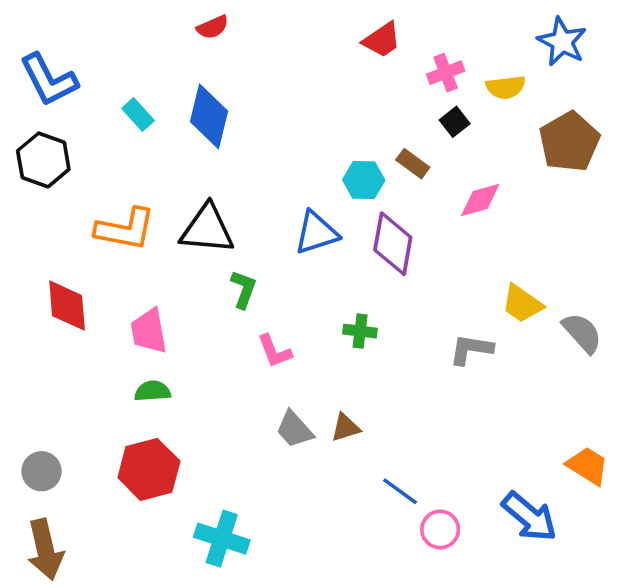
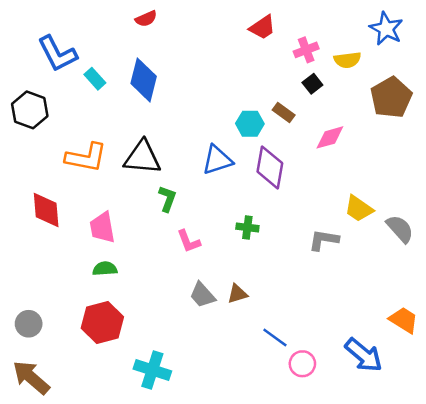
blue L-shape: (49, 80) -> (57, 54), moved
brown arrow: (45, 550) -> (31, 378), turned 144

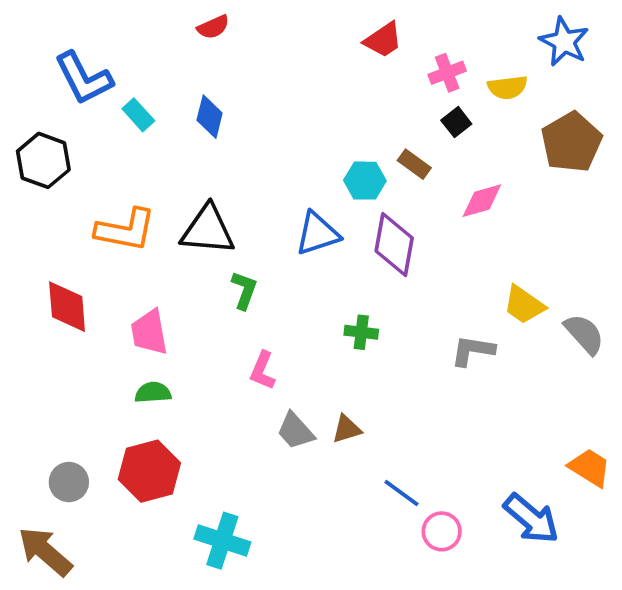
blue diamond: (144, 80) -> (210, 117), size x0.7
pink L-shape: (189, 241) -> (263, 371), moved, turned 44
gray circle: (29, 324) -> (69, 482), moved

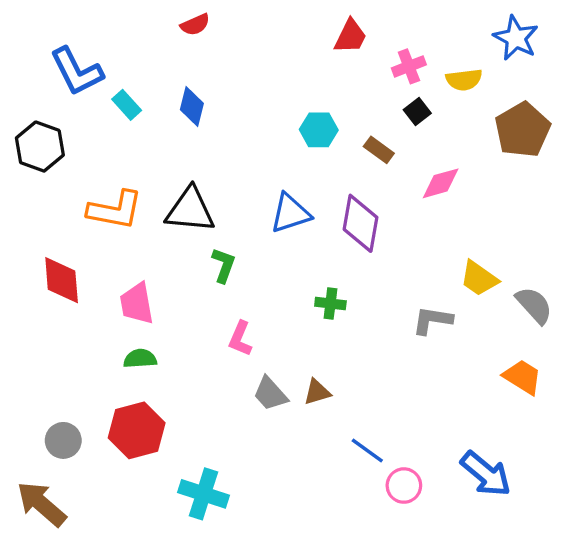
red trapezoid: (383, 40) -> (350, 36), turned -30
cyan hexagon: (365, 181) -> (319, 130), moved
orange trapezoid: (590, 467) -> (522, 377), moved

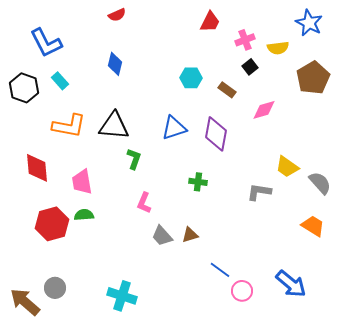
cyan rectangle: (127, 105) -> (60, 81), moved
red hexagon: (137, 430) -> (52, 224), moved
gray circle: (63, 440) -> (55, 288), moved

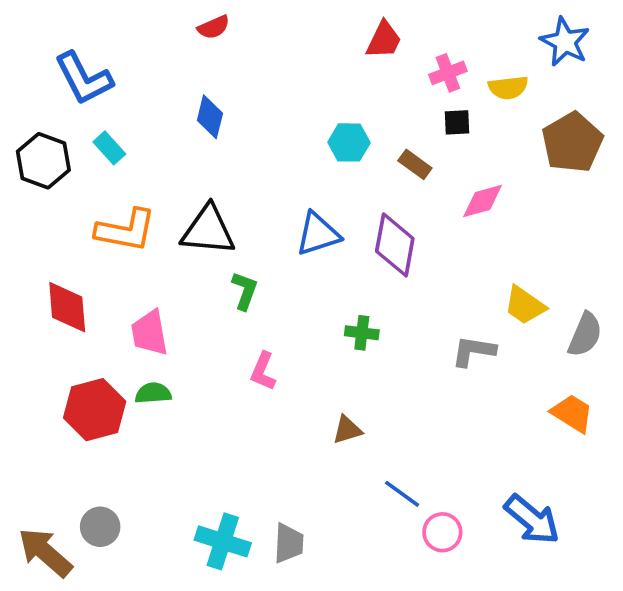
black square: (250, 67) -> (457, 122), turned 35
gray semicircle: (320, 183) -> (585, 335), turned 65
gray trapezoid: (162, 236) -> (289, 543), moved, turned -135

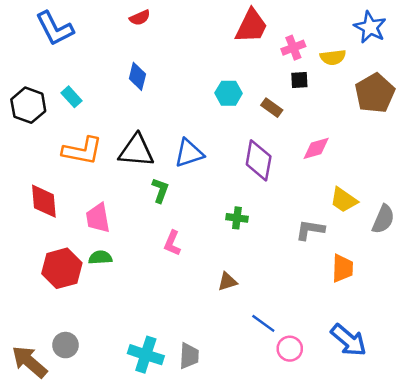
red trapezoid: (384, 40) -> (251, 26), size x1.4
blue L-shape: (84, 78) -> (55, 28), moved
pink diamond: (483, 201) -> (316, 148), moved
blue triangle: (318, 234) -> (189, 153), moved
orange trapezoid: (572, 413) -> (343, 268), moved, turned 60

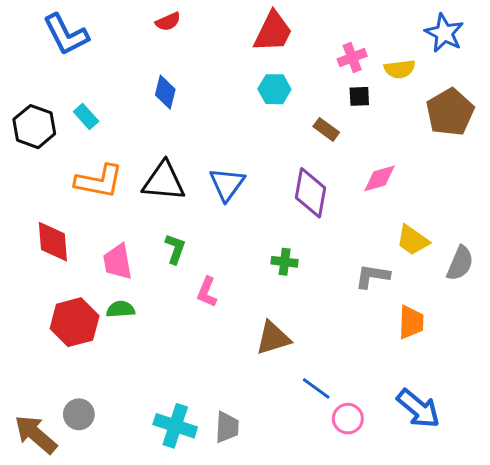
red trapezoid: (251, 26) -> (273, 32), moved
cyan hexagon: (229, 93) -> (274, 89), moved
blue triangle: (189, 153) -> (227, 184), turned -36
green L-shape: (160, 190) -> (175, 249), moved
brown triangle: (227, 281) -> (273, 338), size x1.5

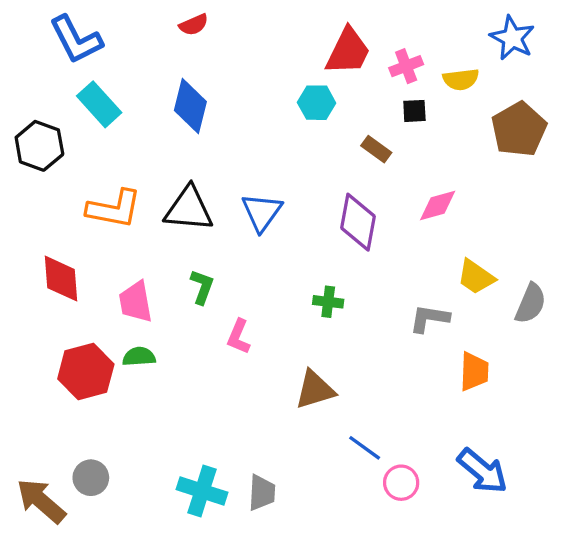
red trapezoid: (273, 32) -> (348, 51), moved
blue diamond: (165, 92) -> (190, 106), size x1.4
cyan rectangle: (86, 117) -> (99, 104), moved, size x1.5

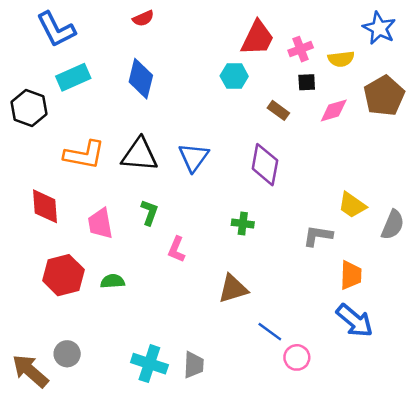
cyan rectangle: (99, 104) -> (73, 77), turned -72
pink diamond: (438, 206) -> (334, 110), moved
green semicircle: (139, 357) -> (113, 281), moved
blue arrow: (482, 471) -> (355, 321), moved

